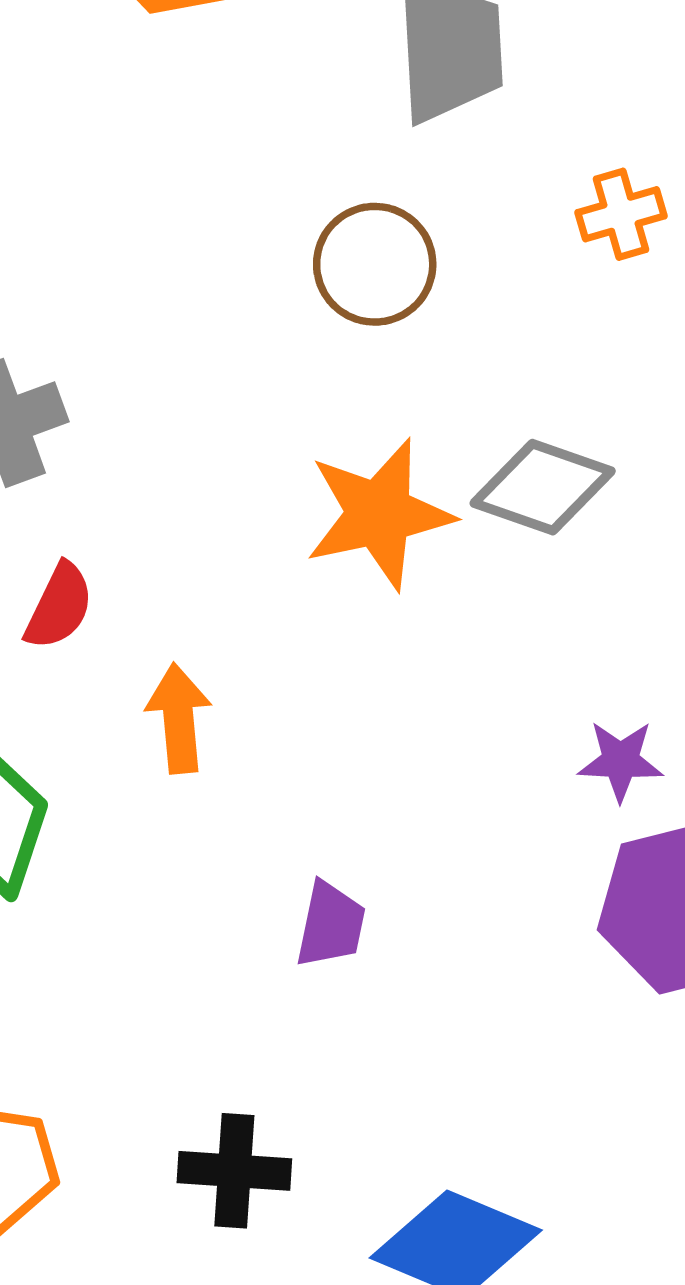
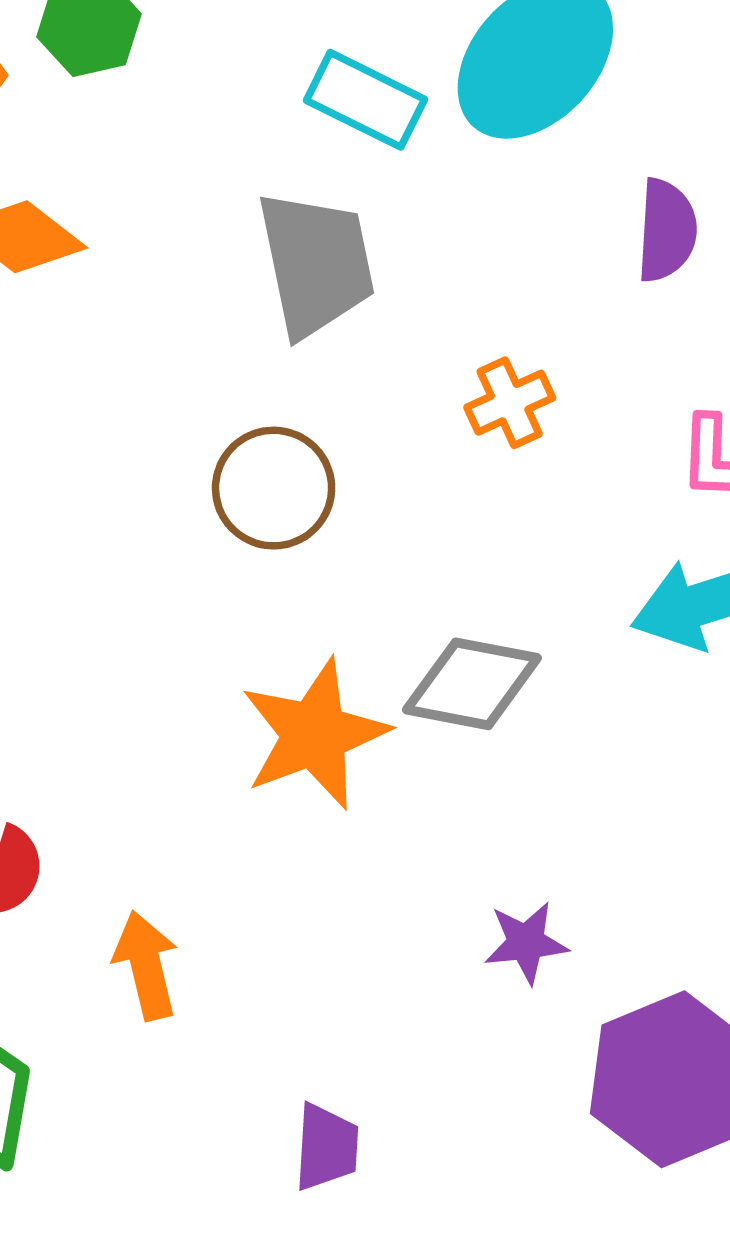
purple star: (620, 761) -> (526, 943), moved

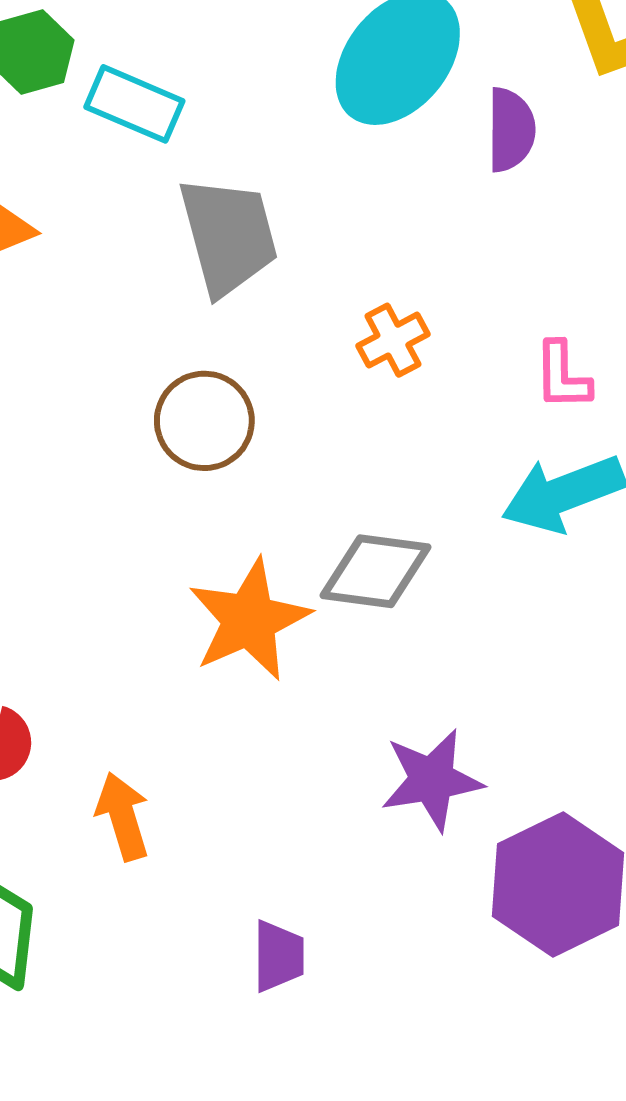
cyan rectangle: (366, 100) -> (134, 104), moved
purple semicircle: (667, 230) -> (511, 130), moved
purple star: (526, 943) -> (432, 780), size x1.5

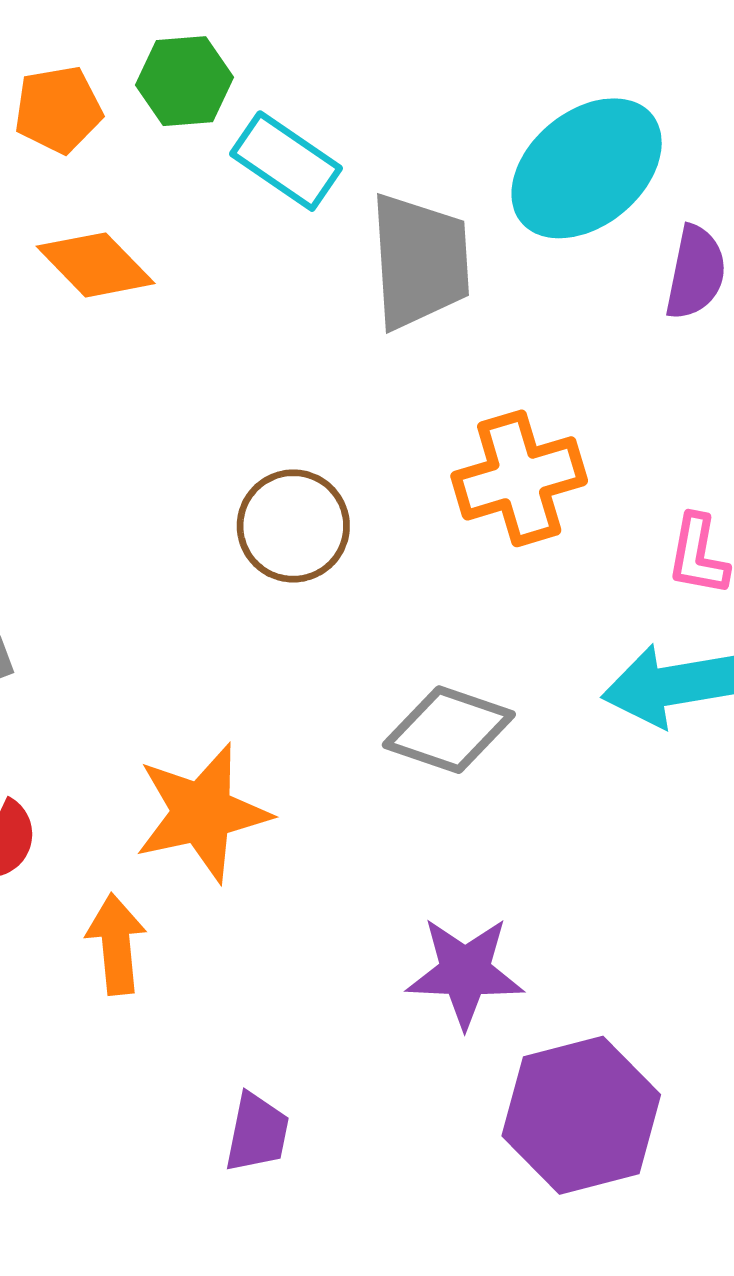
gray trapezoid: (228, 236) -> (420, 261), moved
orange cross: (393, 340) -> (519, 478), size x1.6
orange star: (249, 620) -> (202, 813), moved

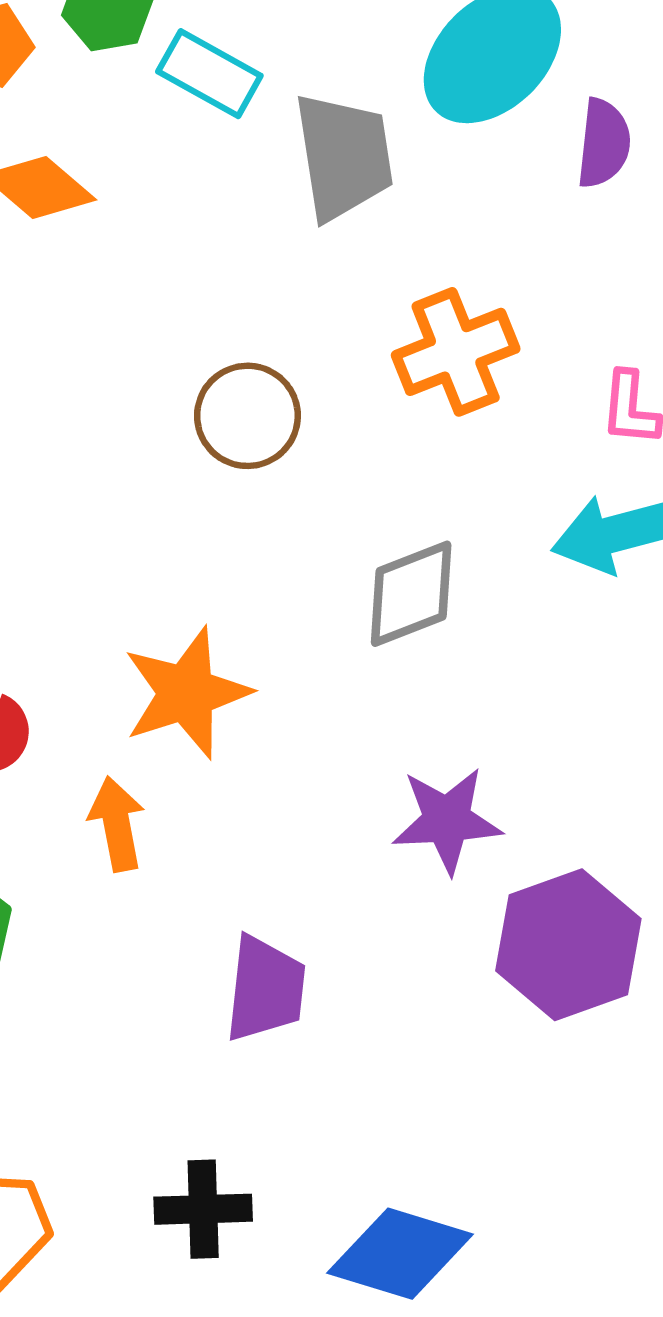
gray diamond: (449, 730) -> (411, 594), turned -35
purple trapezoid: (257, 1133) -> (265, 989), size x1.4

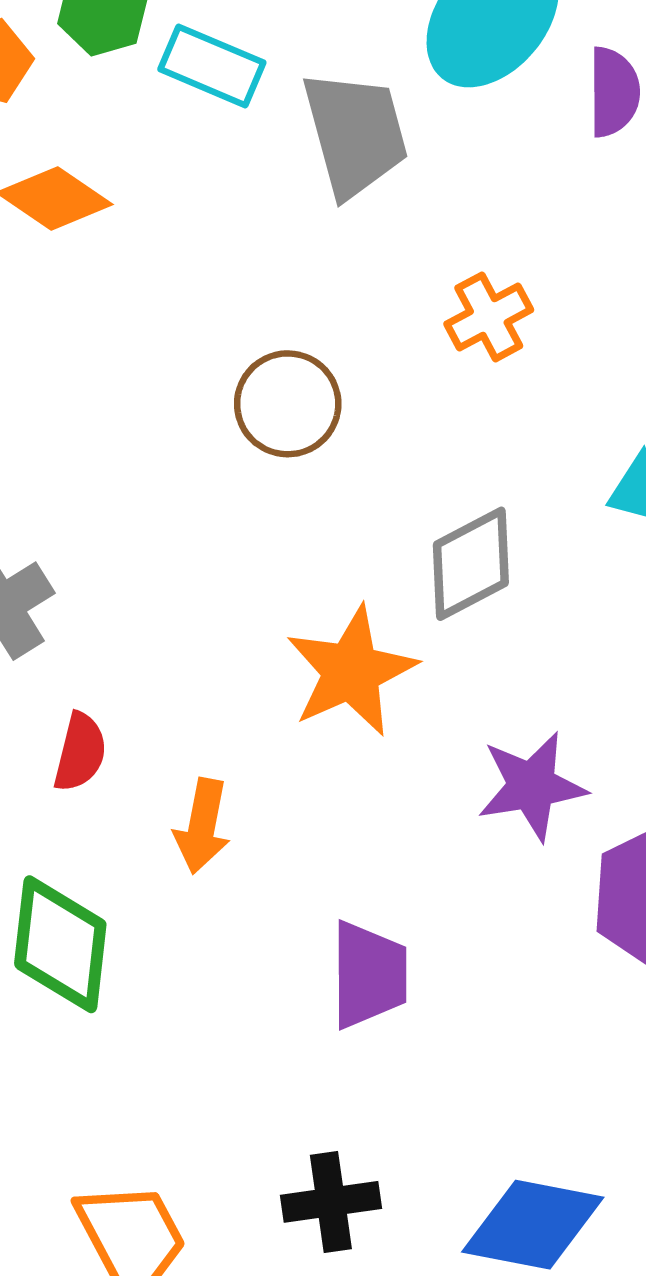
orange cross: (456, 352) -> (489, 317), size x0.7
orange star: (186, 693) -> (351, 671), moved
orange arrow: (117, 824) -> (202, 826), turned -152

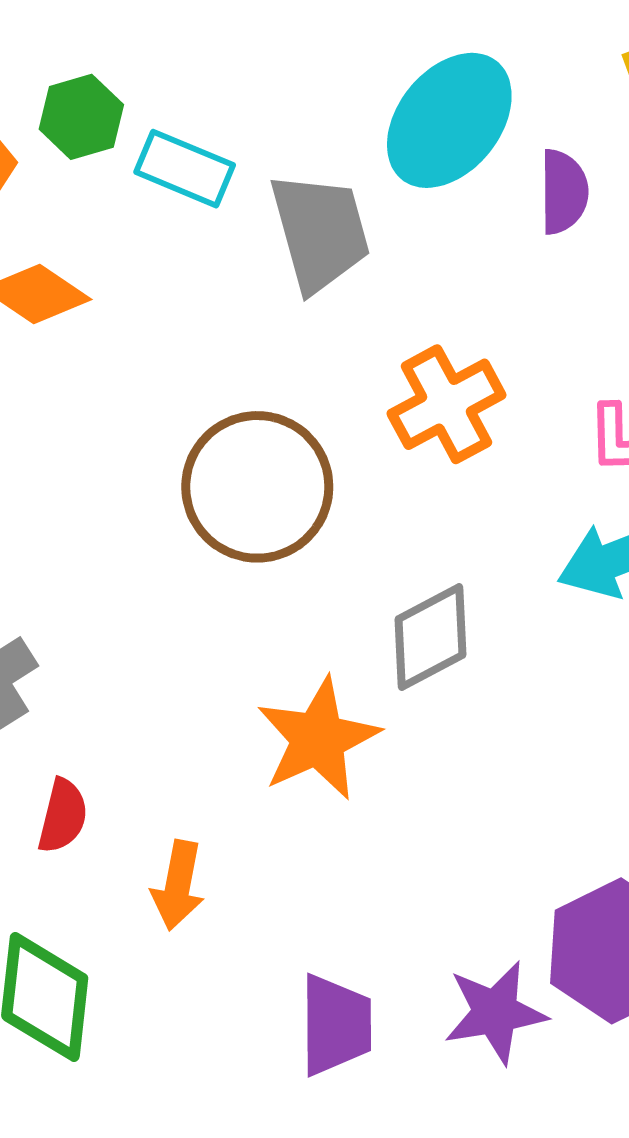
orange cross: (489, 317) -> (447, 404), size x1.4
brown circle: (288, 404) -> (257, 487), size x1.5
purple star: (532, 786) -> (495, 1012), moved

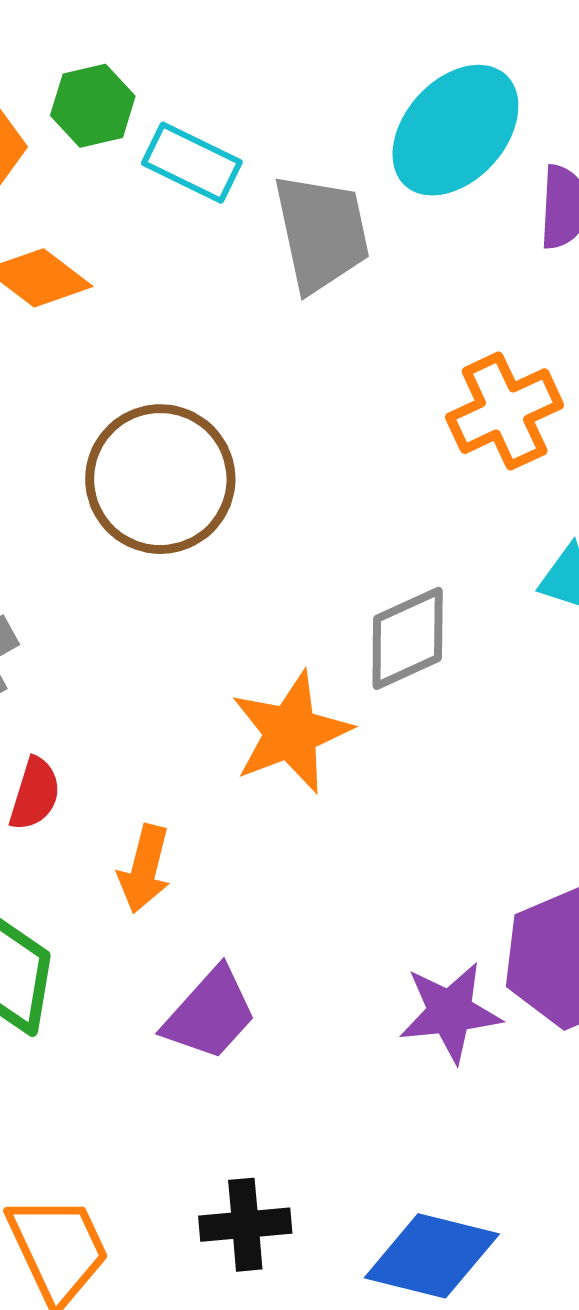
orange cross: (447, 404) -> (505, 411), moved
brown circle: (257, 487) -> (160, 479), moved
purple trapezoid: (336, 1025) -> (210, 1014), moved, turned 39

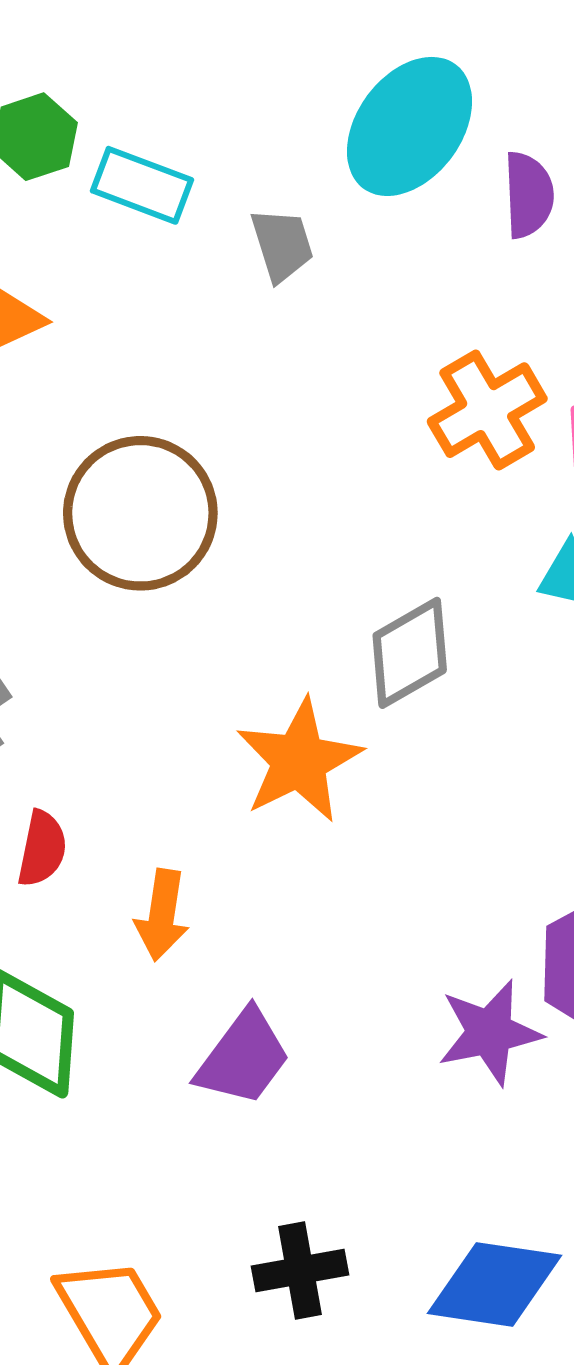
gray trapezoid: (322, 233) -> (282, 245), size x0.6

